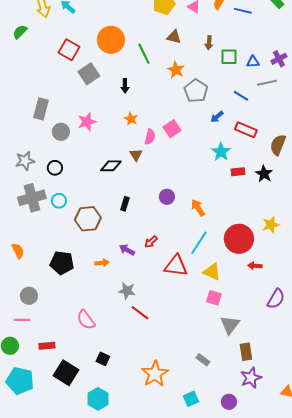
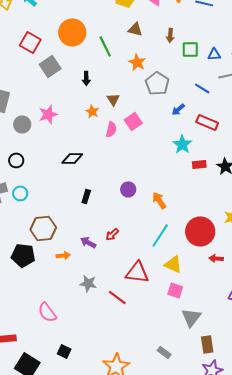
brown triangle: (136, 155) -> (113, 99), moved
brown hexagon: (88, 219) -> (43, 228), moved
red triangle: (176, 266) -> (137, 272), moved
red line: (140, 313) -> (117, 297), moved

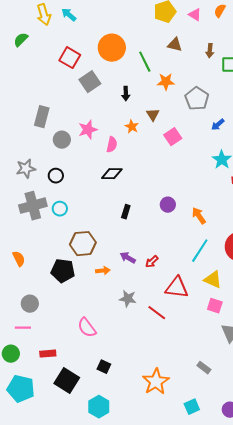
orange star: (137, 62) -> (166, 82), moved, turned -30
pink semicircle: (111, 129) -> (112, 145), moved
red arrow: (112, 234) -> (152, 262), moved

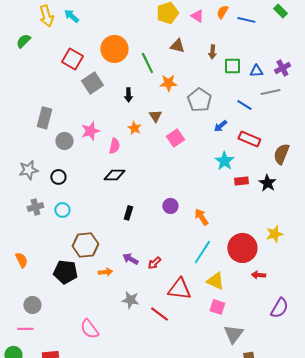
gray cross: (33, 206) -> (35, 207), size x0.6

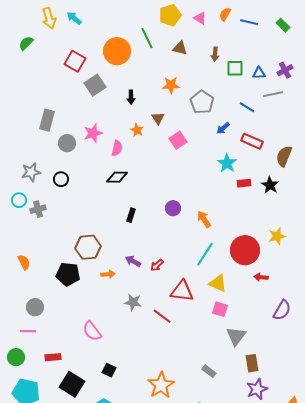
green rectangle: (280, 11) -> (283, 25), moved
green line: (147, 63) -> (147, 38), moved
cyan circle: (62, 210) -> (19, 200), moved

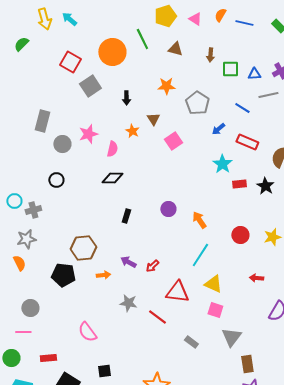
gray star: (31, 172) -> (26, 239), moved
red circle: (245, 250) -> (240, 235), moved, size x0.6
black square: (109, 370) -> (104, 371), turned -32
gray rectangle: (209, 371) -> (191, 342), moved

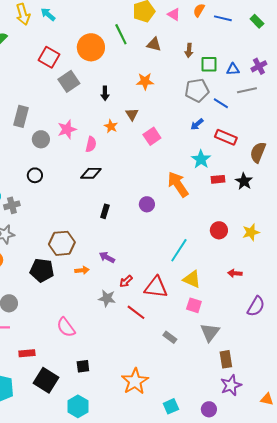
gray pentagon: (197, 103) -> (197, 90), moved, turned 30
orange arrow: (199, 220) -> (178, 184), moved, size x1.5
red arrow: (152, 266) -> (126, 281), moved

